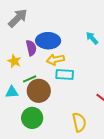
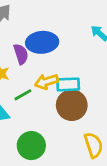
yellow arrow: (55, 60) -> (47, 82), moved
brown circle: (39, 91) -> (72, 105), moved

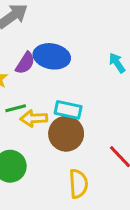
purple semicircle: (21, 54) -> (25, 63), turned 36
yellow arrow: (47, 82) -> (34, 118), moved

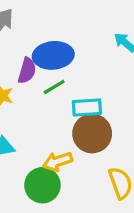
green line: (16, 108) -> (54, 87), moved
yellow arrow: (34, 118) -> (58, 161), moved

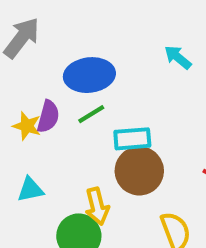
purple semicircle: (27, 71) -> (48, 117), moved
yellow arrow: (58, 161) -> (97, 206), turned -84

